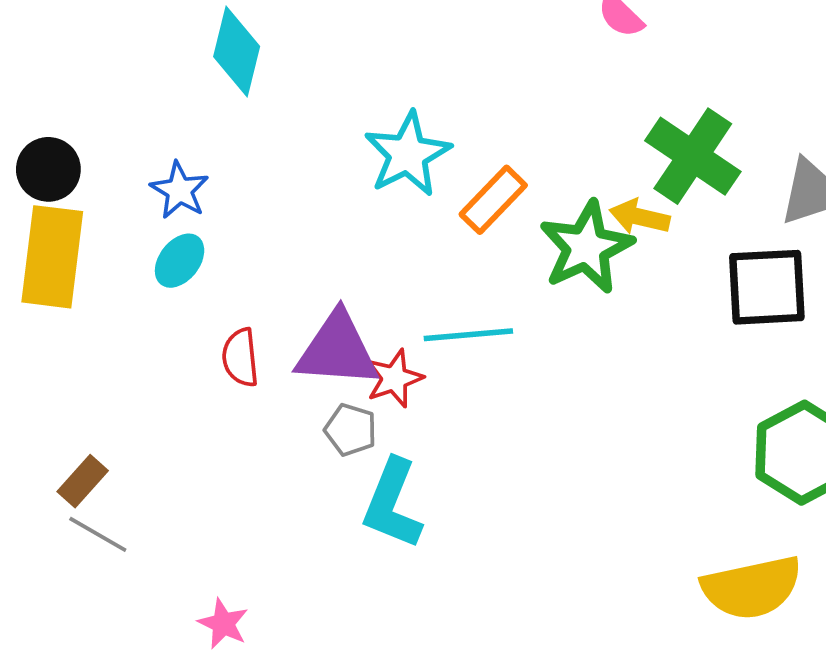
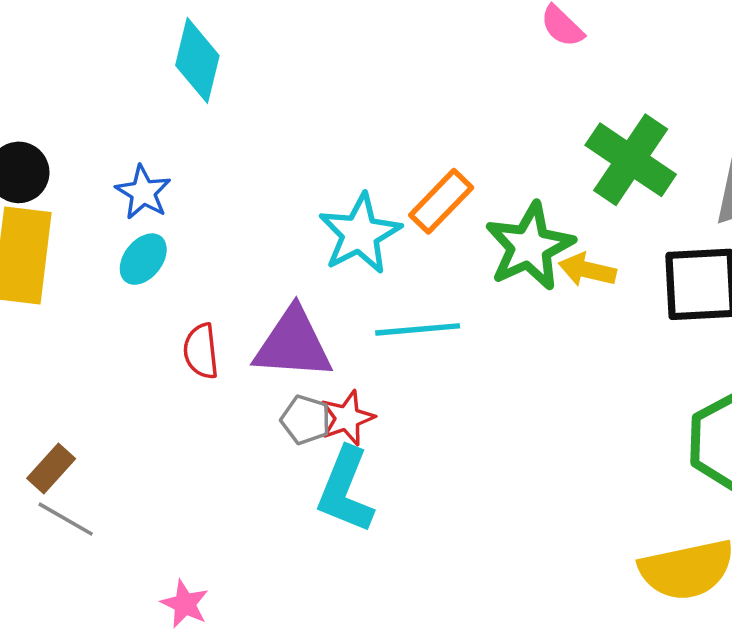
cyan star: (408, 154) -> (360, 234), moved
yellow arrow: (640, 217) -> (587, 270), moved
red star: (394, 378) -> (347, 418), moved

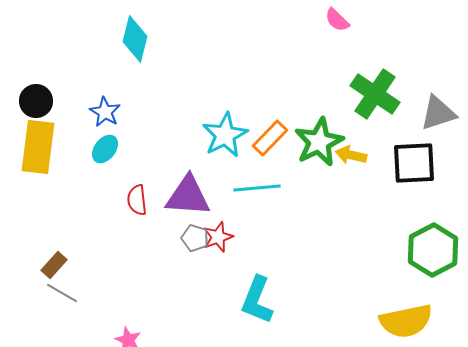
orange rectangle: (441, 201) -> (270, 138), moved
cyan L-shape: (345, 490) -> (257, 300), moved

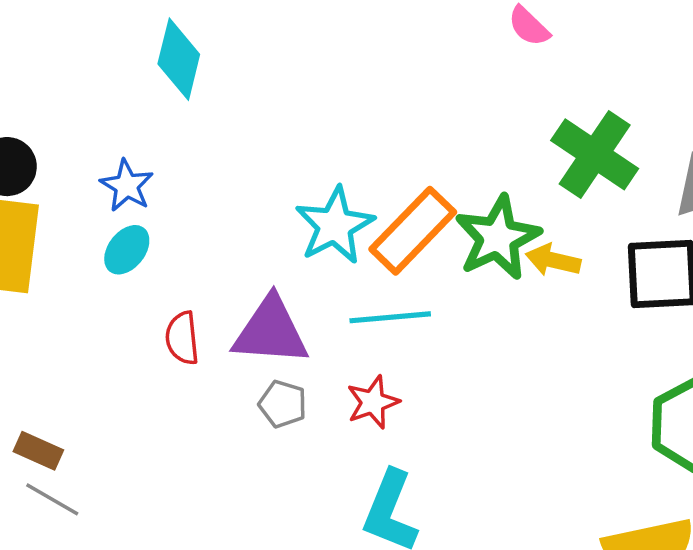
orange rectangle: (270, 138) -> (413, 231), size x1.4
red star: (218, 237) -> (373, 402), moved
brown rectangle: (54, 265) -> (38, 451), turned 72

